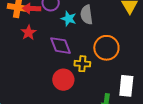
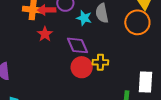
orange circle: (106, 48) -> (137, 22), moved
red circle: (63, 80) -> (82, 67), moved

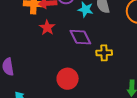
red circle: (82, 67) -> (68, 79), moved

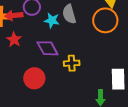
red circle: (68, 79) -> (34, 78), moved

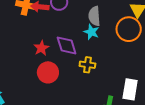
cyan star: (52, 20) -> (91, 32), moved
red star: (14, 40) -> (41, 48), moved

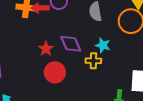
cyan star: (91, 32) -> (103, 45), moved

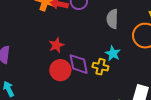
purple diamond: (71, 44) -> (79, 64), moved

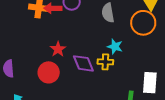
red circle: (60, 70) -> (49, 72), moved

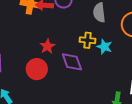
yellow cross: (105, 62) -> (88, 40), moved

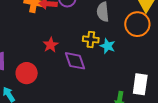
red circle: (37, 69) -> (27, 73), moved

